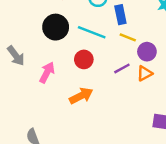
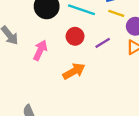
purple line: (122, 68) -> (103, 43), moved

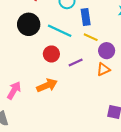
pink arrow: (40, 50) -> (14, 90), moved

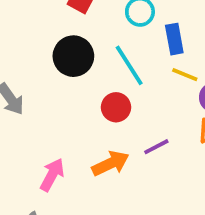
cyan line: (60, 31) -> (129, 65), turned 35
purple line: (76, 62) -> (156, 147), moved

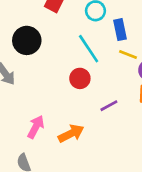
black circle: (73, 56) -> (27, 40), moved
orange arrow: (111, 163) -> (71, 133), moved

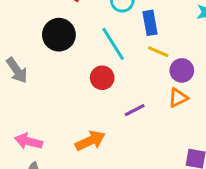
black circle: (27, 40) -> (59, 35), moved
pink arrow: (36, 127) -> (29, 141), moved, turned -105

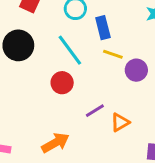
orange triangle: (178, 98) -> (120, 122), moved

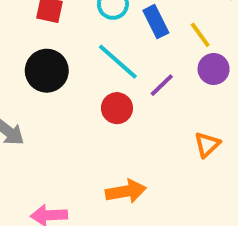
yellow line: (113, 54) -> (200, 35), moved, turned 48
purple line: (95, 111) -> (162, 85), moved
orange arrow: (55, 143) -> (126, 191), turned 32

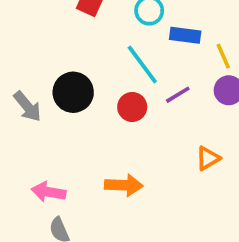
blue rectangle: (156, 22) -> (185, 35), turned -68
black circle: (47, 71) -> (73, 92), moved

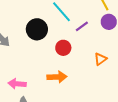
black circle: (73, 92) -> (37, 29), moved
red circle: (132, 107) -> (63, 48), moved

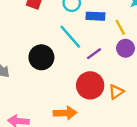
red circle: (63, 48) -> (90, 85), moved, size x1.5

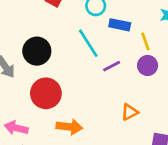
black circle: (41, 57) -> (37, 51), moved
red circle: (90, 85) -> (46, 93), moved

